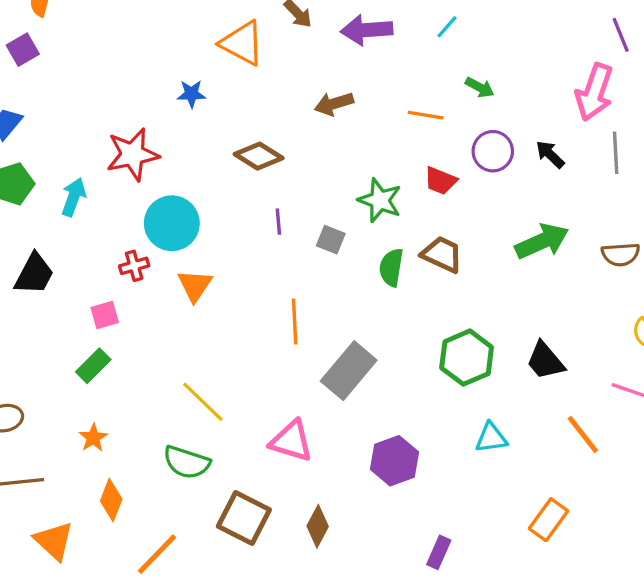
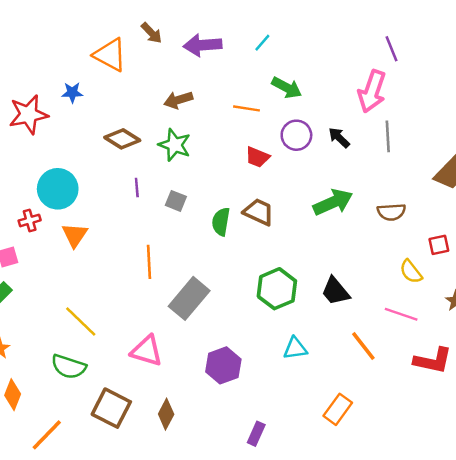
green arrow: (480, 87) -> (287, 88), size x1.4
red star: (133, 154) -> (28, 114), moved
green star: (380, 200) -> (175, 145), moved

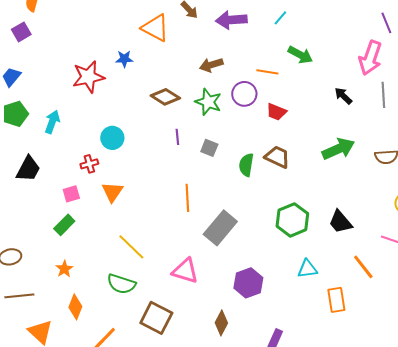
purple circle: (296, 135) -> (244, 94), moved
cyan circle: (58, 189) -> (112, 138), size x0.7
orange triangle: (75, 235) -> (112, 192), moved
orange rectangle: (338, 409) -> (336, 300), moved, turned -45
brown diamond: (166, 414) -> (221, 323), moved

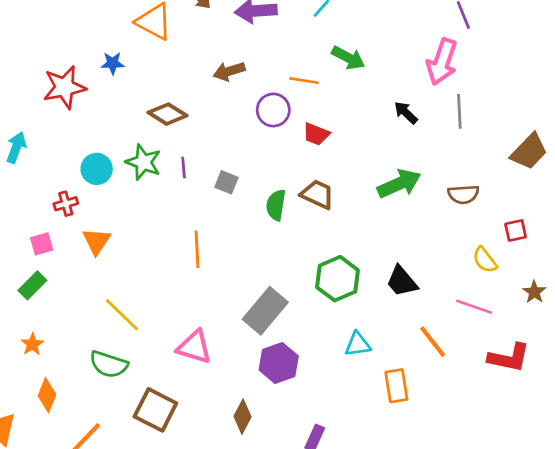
green star: (208, 102) -> (143, 162), moved
gray rectangle: (220, 228) -> (265, 311), moved

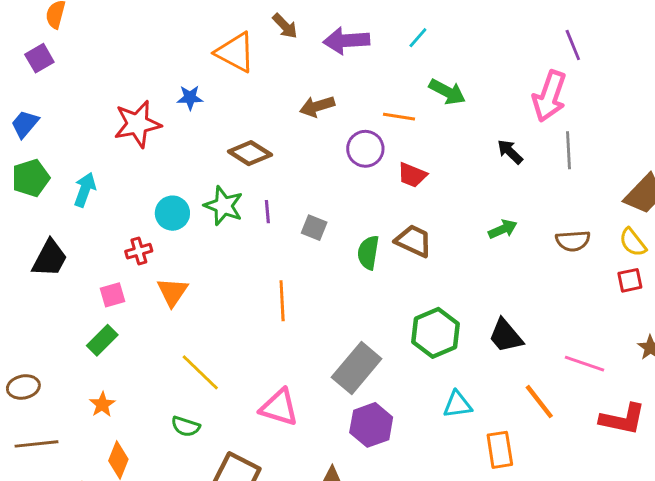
green arrow: (399, 184) -> (503, 229), size x0.6
yellow semicircle: (485, 260) -> (633, 242), moved
green semicircle: (109, 364) -> (186, 426), size x0.7

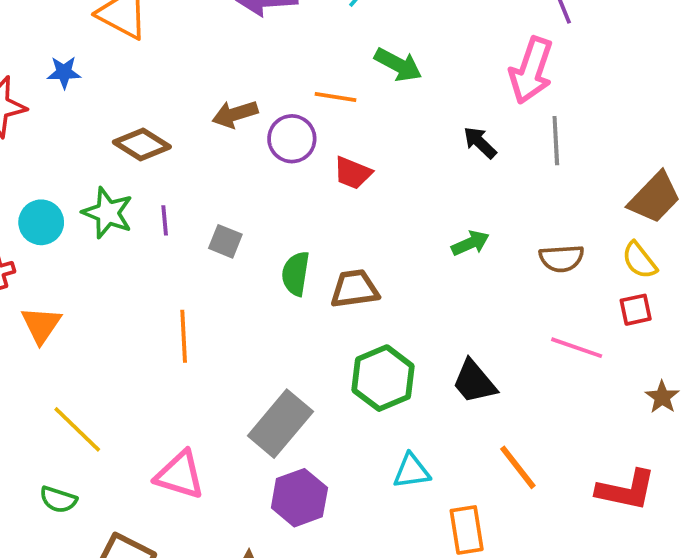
brown arrow: (317, 106) -> (235, 114), moved
brown trapezoid: (414, 241) -> (355, 289), moved, turned -33
pink line: (585, 364) -> (577, 348), moved

